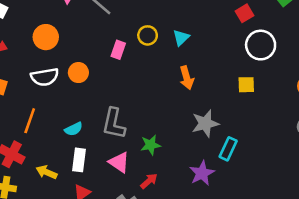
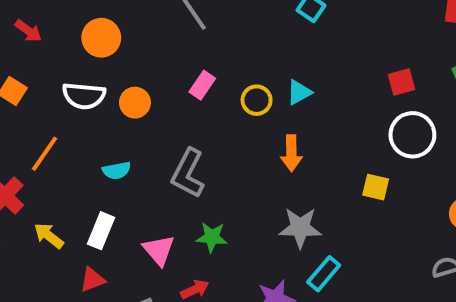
yellow circle: (148, 35) -> (257, 100), moved
gray L-shape: (114, 123) -> (188, 173), moved
cyan semicircle: (74, 129) -> (117, 170), moved

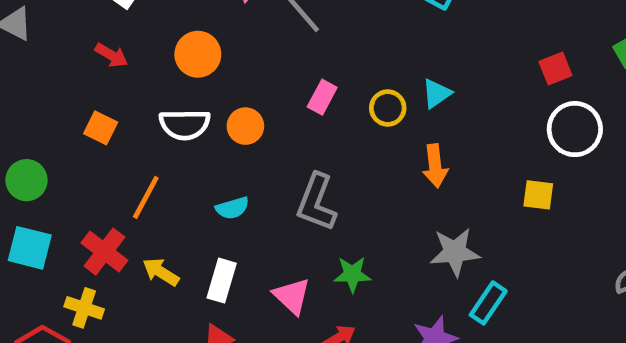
yellow arrow: (49, 236) -> (161, 272), moved

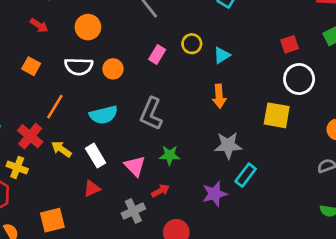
yellow circle: (388, 108) -> (192, 44), moved
yellow square: (538, 195) -> (277, 115), size x1.5
cyan semicircle: (232, 208) -> (104, 115), size x1.5
white rectangle: (222, 281) -> (96, 156), turned -50

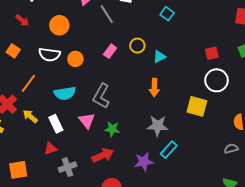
pink triangle: (135, 166) -> (87, 121), moved
red arrow: (160, 191) -> (103, 155), size x1.5
gray cross: (133, 211) -> (68, 167), moved

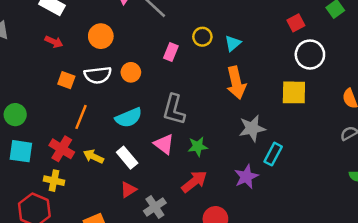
orange square: (13, 51) -> (66, 80), moved
orange arrow: (154, 88) -> (236, 83), size x1.4

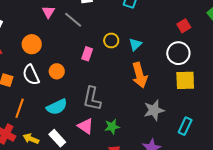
white circle: (310, 55) -> (178, 53), moved
white semicircle: (98, 75) -> (31, 75), turned 75
cyan rectangle: (273, 154) -> (185, 126), moved

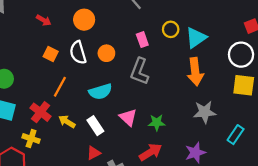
cyan triangle: (135, 44) -> (196, 38), size x1.5
pink rectangle: (87, 54) -> (142, 40), turned -48
gray L-shape: (92, 99) -> (140, 71), moved

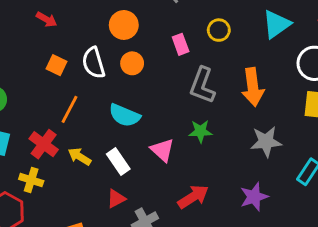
orange circle: (84, 20) -> (124, 25), moved
cyan triangle: (196, 38) -> (276, 24), moved
gray L-shape: (140, 71) -> (202, 85), moved
cyan semicircle: (100, 92) -> (124, 115), turned 40
green star: (157, 123) -> (200, 131), moved

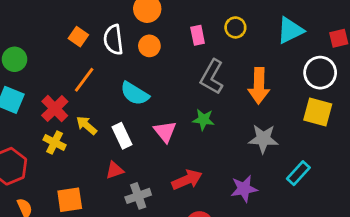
yellow cross: (31, 180) -> (55, 142), moved

